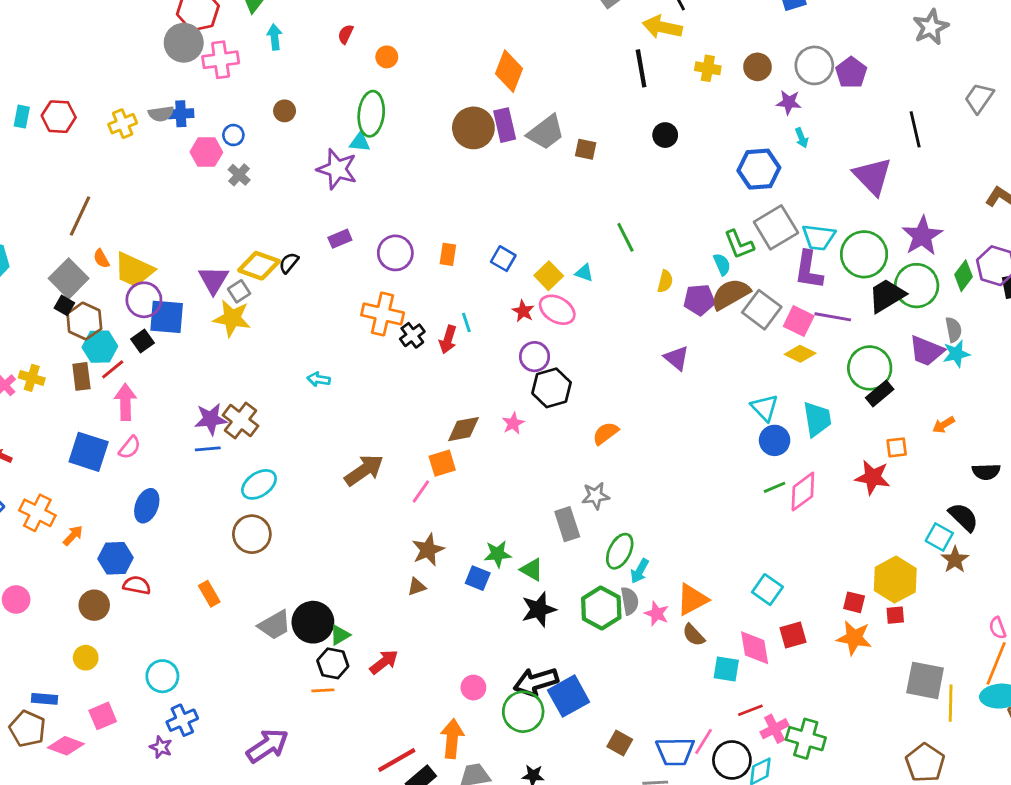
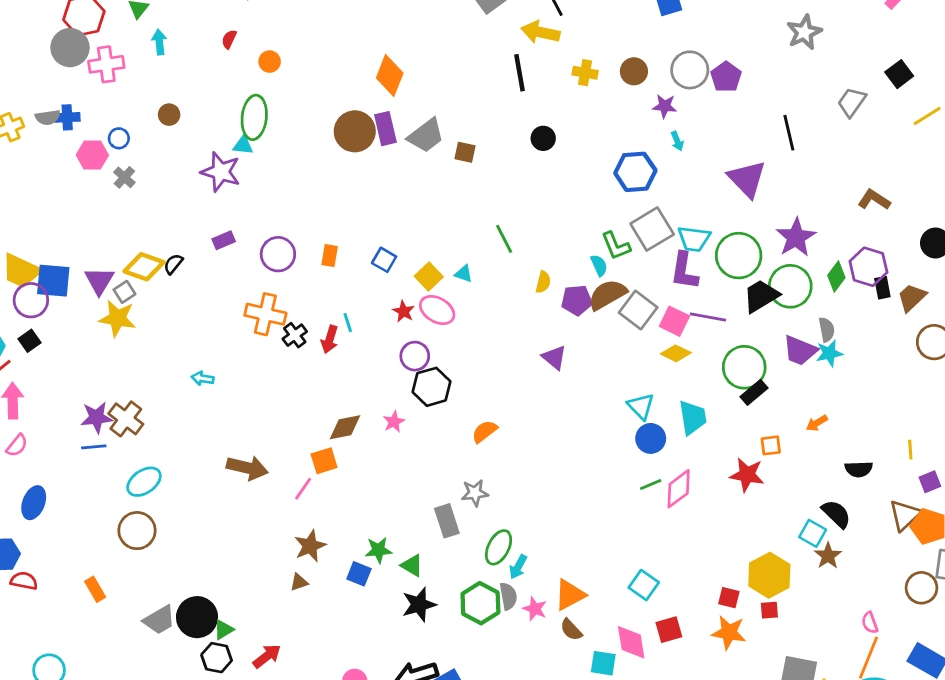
blue square: (167, 317) -> (53, 281), moved
brown arrow: (364, 470) -> (247, 468), turned 48

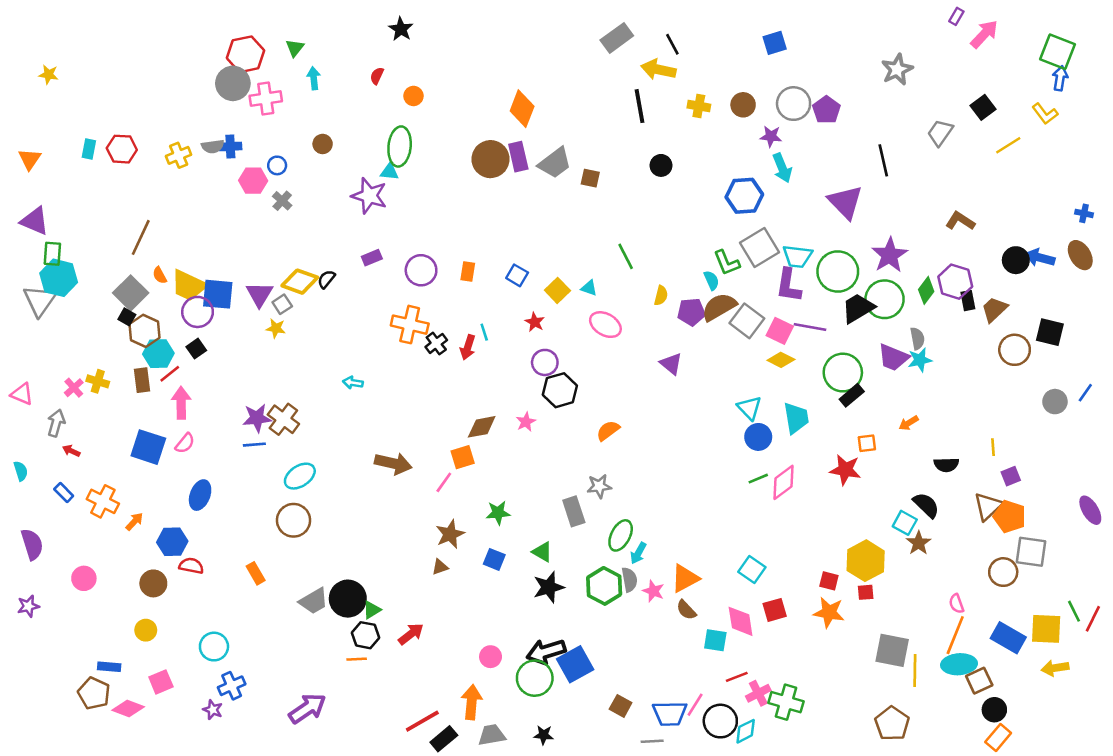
cyan arrow: (677, 141) -> (782, 168), size x1.6
pink ellipse: (437, 310) -> (605, 325), moved
yellow star: (117, 318) -> (276, 328), size x0.6
green star: (378, 550) -> (498, 513), moved

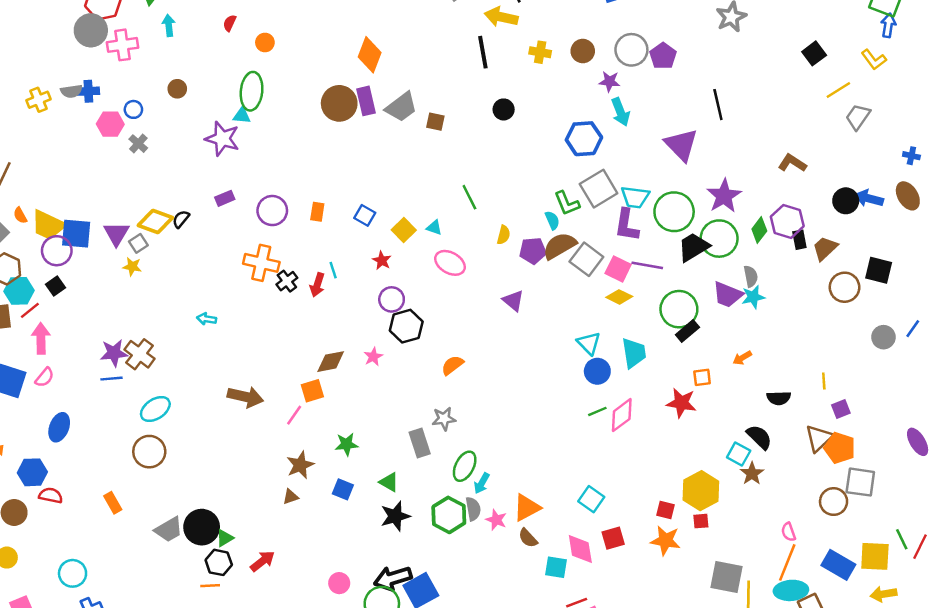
gray trapezoid: (940, 133) -> (858, 117), moved

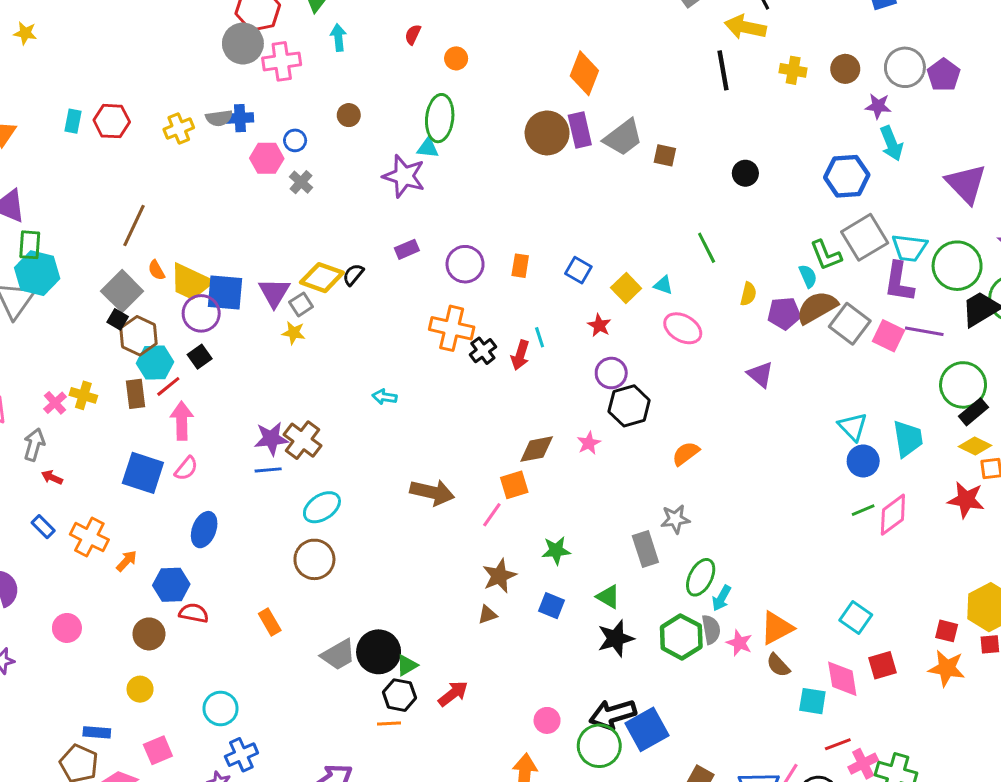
black circle: (504, 109) -> (745, 173), moved
yellow diamond: (619, 297) -> (975, 446), moved

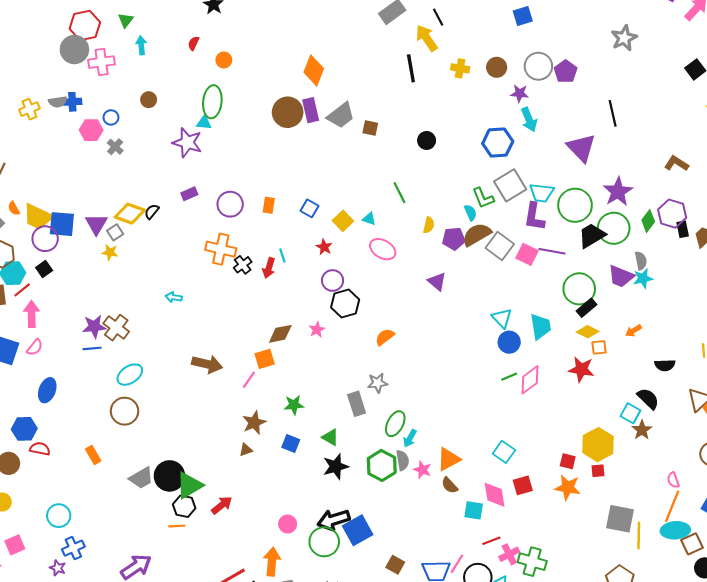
yellow arrow: (745, 27) -> (427, 38), turned 44
green triangle: (407, 665) -> (189, 485), size x1.8

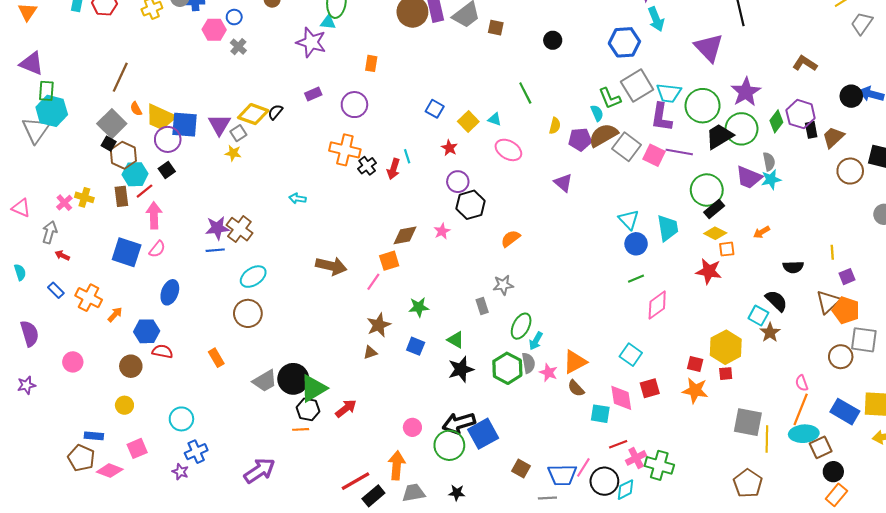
orange rectangle: (269, 205) -> (371, 63), moved
pink diamond: (530, 380) -> (657, 305), moved
gray rectangle: (357, 404) -> (482, 306), size x0.7

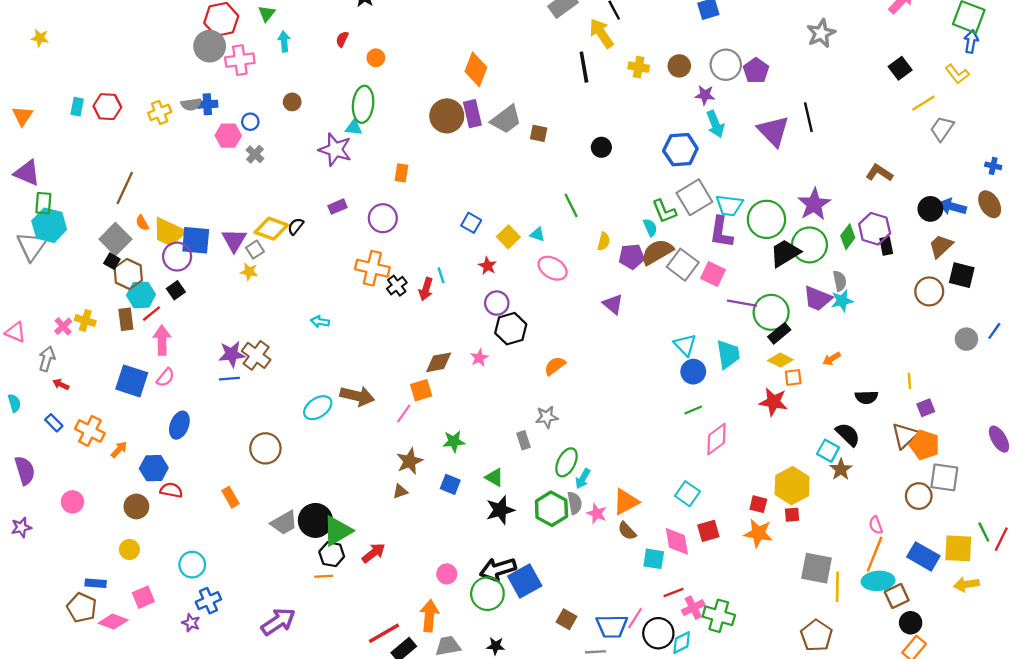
purple triangle: (709, 48) -> (773, 131), moved
brown trapezoid: (833, 137) -> (941, 246), moved
purple line: (679, 152) -> (742, 303), moved
cyan ellipse: (253, 277) -> (318, 408), moved

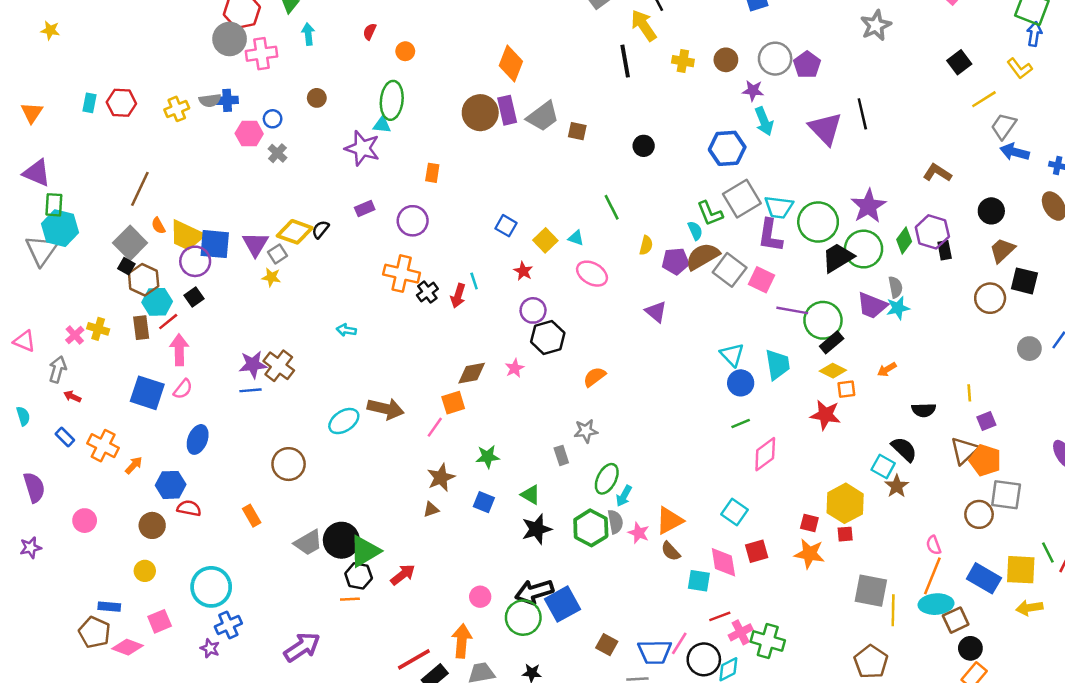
blue arrow: (952, 207) -> (1015, 152), moved
cyan circle: (192, 565) -> (211, 587), size x1.4

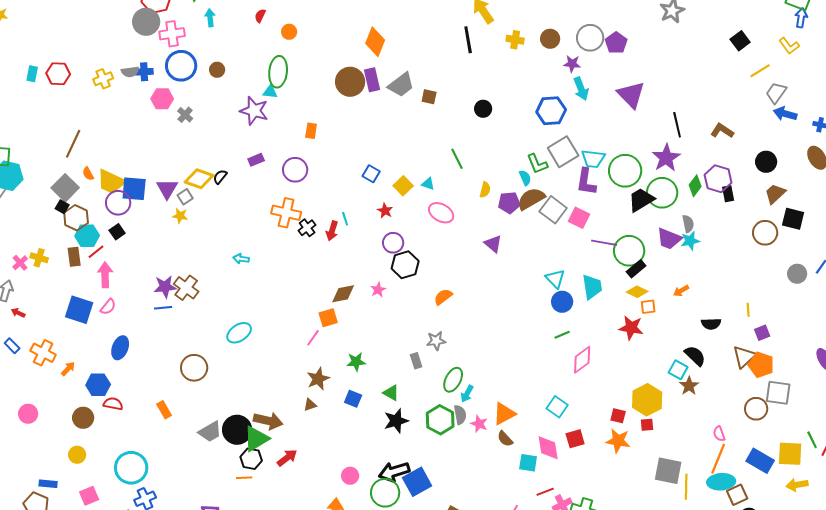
black line: (862, 114) -> (677, 125), moved
blue circle: (273, 119) -> (181, 66), moved, size x2.0
brown arrow: (386, 409) -> (268, 421), moved

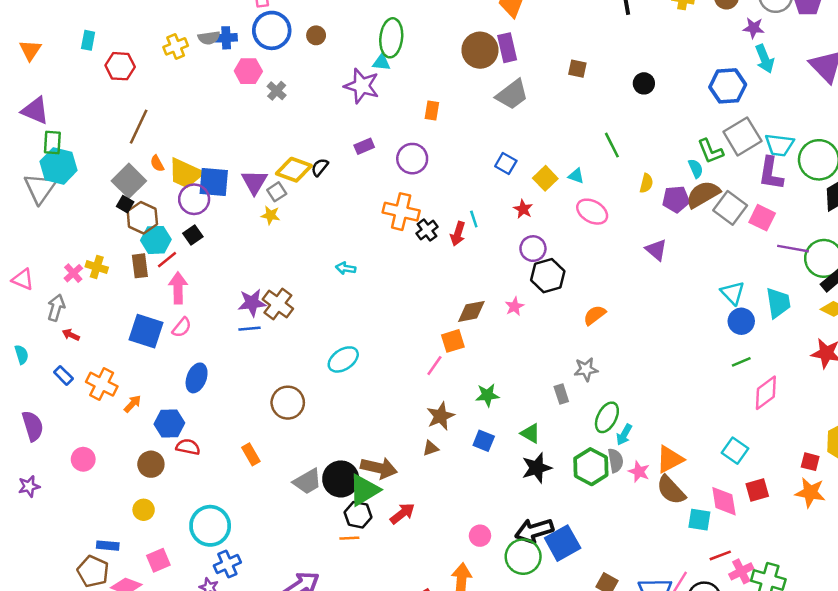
red hexagon: (58, 74) -> (120, 66), moved
gray trapezoid: (401, 85) -> (512, 94), moved
brown semicircle: (505, 439) -> (671, 490), size x1.5

